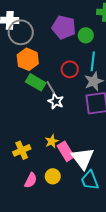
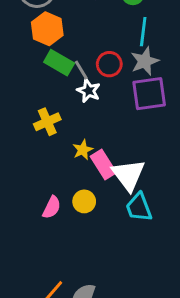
red circle: (70, 69) -> (109, 64), moved
yellow cross: (22, 150) -> (47, 122), moved

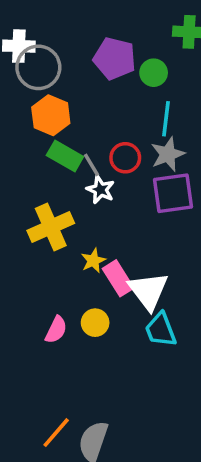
yellow cross: (47, 122) -> (51, 227), size x1.4

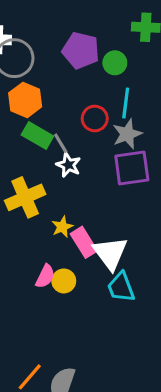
red circle: (125, 158) -> (95, 119), moved
pink semicircle: (56, 330) -> (45, 276), moved

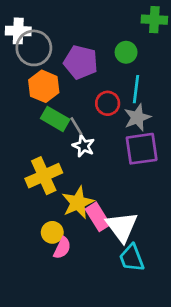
purple pentagon: (81, 50) -> (81, 62), moved
yellow star: (62, 227) -> (78, 203), size x1.6
yellow circle: (64, 281) -> (52, 232), moved

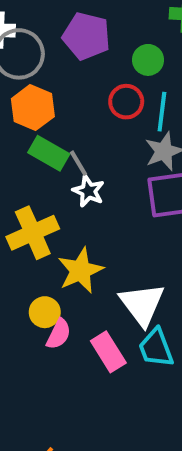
purple pentagon: (81, 62) -> (86, 36), moved
red circle: (108, 103) -> (126, 102), moved
pink rectangle: (98, 217) -> (108, 352), moved

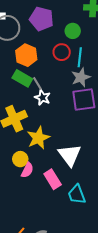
orange hexagon: (33, 108) -> (26, 55), moved
cyan trapezoid: (156, 348) -> (77, 194), moved

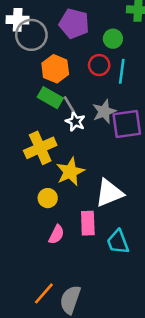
gray star: (81, 77) -> (104, 111), moved
white triangle: (70, 155) -> (109, 193), turned 45
pink semicircle: (27, 170) -> (56, 234), moved
pink rectangle: (53, 179) -> (88, 223), turned 30

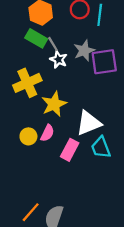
yellow circle: (48, 198) -> (28, 136), moved
pink rectangle: (88, 223) -> (70, 150), turned 30
pink semicircle: (56, 234) -> (47, 133), moved
cyan trapezoid: (118, 242) -> (101, 148), moved

